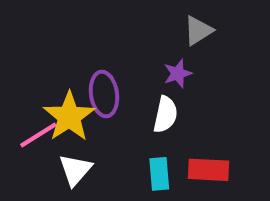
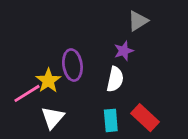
yellow star: (69, 117) -> (48, 81), size x0.7
red rectangle: (208, 170) -> (145, 118), turned 40

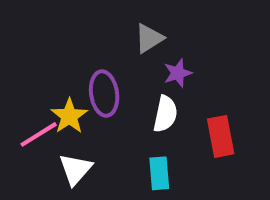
gray triangle: (138, 21) -> (149, 38), moved
red rectangle: (145, 118) -> (221, 136), moved, turned 36

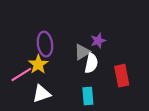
gray triangle: (149, 38) -> (82, 52), moved
purple ellipse: (104, 94) -> (45, 44), moved
white triangle: (75, 169) -> (42, 94), turned 30

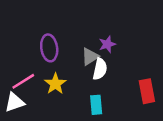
yellow star: (38, 64) -> (55, 84), moved
red rectangle: (122, 76) -> (147, 91), moved
white triangle: (42, 94) -> (15, 102), moved

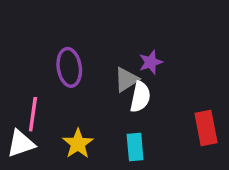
pink line: (23, 81) -> (33, 114), turned -50
yellow star: (55, 84) -> (78, 144), moved

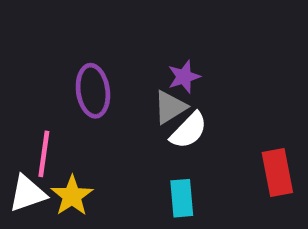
purple star: (151, 62) -> (184, 77), moved
white semicircle: (140, 97) -> (189, 130), turned 32
yellow star: (78, 144) -> (72, 196), moved

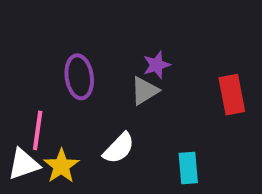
white semicircle: (189, 130) -> (119, 148), moved
red rectangle: (277, 172) -> (232, 95), moved
cyan rectangle: (182, 198) -> (188, 168), moved

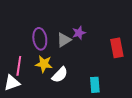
gray triangle: (145, 91) -> (64, 40), moved
yellow star: (61, 166) -> (44, 64), moved, turned -30

